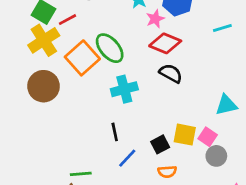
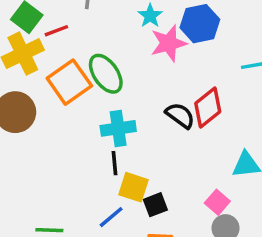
pink star: (155, 19) -> (169, 43), size x1.5
red diamond: (165, 43) -> (208, 107), moved, turned -68
black line: (115, 132) -> (114, 163), moved
yellow square: (185, 135) -> (134, 187), moved

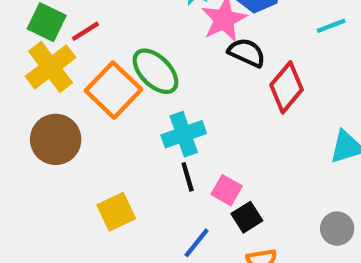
black semicircle: (180, 115) -> (247, 53), moved
yellow square: (134, 187) -> (116, 212), moved, turned -32
pink square: (217, 202) -> (227, 190), moved

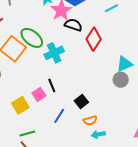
cyan cross: (184, 134) -> (54, 53), moved
pink square: (227, 190) -> (39, 94), moved, turned 32
gray circle: (337, 229) -> (121, 80), moved

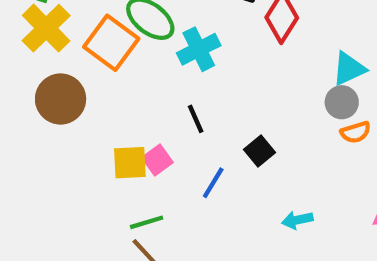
pink square: (39, 94) -> (157, 160), moved
yellow square: (20, 105) -> (130, 163), turned 30
orange semicircle: (90, 120) -> (356, 132), moved

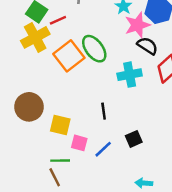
cyan cross: (199, 49) -> (130, 75), moved
brown circle: (61, 99) -> (29, 107), moved
pink square: (157, 160) -> (79, 143), moved, turned 35

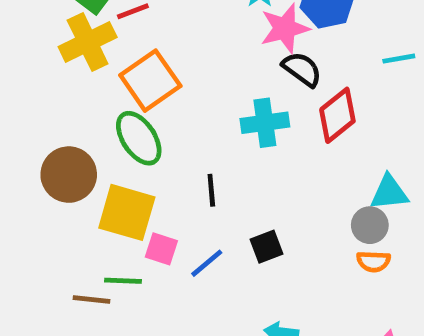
green ellipse: (94, 49) -> (139, 138), moved
yellow square: (60, 125) -> (127, 212), size x1.4
brown line: (55, 177) -> (92, 299), moved, turned -60

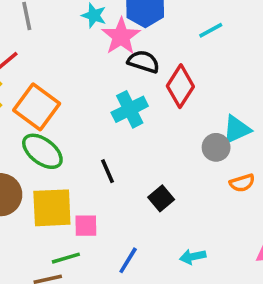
gray circle: (370, 225) -> (216, 147), moved
blue line: (207, 263) -> (128, 260), moved

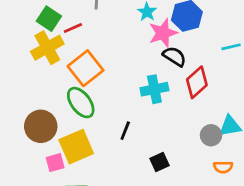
black line: (108, 171) -> (125, 131), turned 30
yellow square: (52, 208) -> (76, 147), turned -36
pink square: (86, 226) -> (55, 163), moved, turned -30

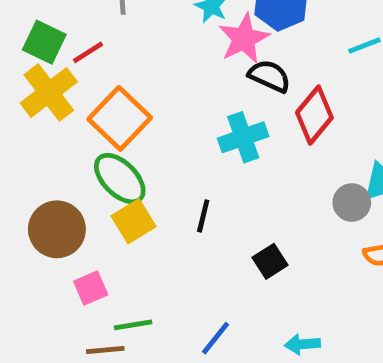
yellow square: (76, 147) -> (134, 221), moved, size x0.7

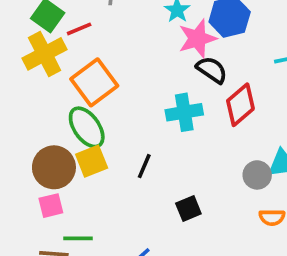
brown circle: (57, 229) -> (54, 167), moved

